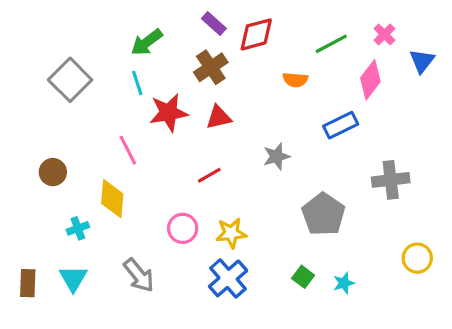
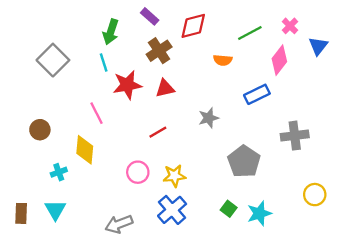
purple rectangle: (214, 23) -> (150, 16), moved
green arrow: (147, 42) -> (111, 32), turned -35
gray arrow: (139, 275) -> (119, 224), moved, turned 108
cyan star: (344, 283) -> (259, 213), size x1.5

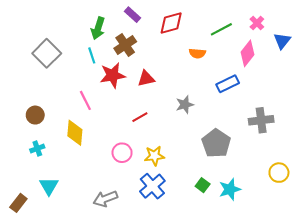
brown cross: (159, 51) -> (125, 45), moved
cyan cross: (59, 172) -> (37, 149), moved
brown rectangle: (21, 213) -> (18, 203), moved, turned 36

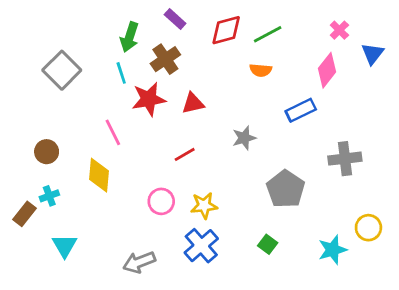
green line: (221, 29) -> (268, 34), moved
cyan star: (230, 189) -> (333, 250), moved
brown rectangle: (18, 203) -> (24, 214), moved

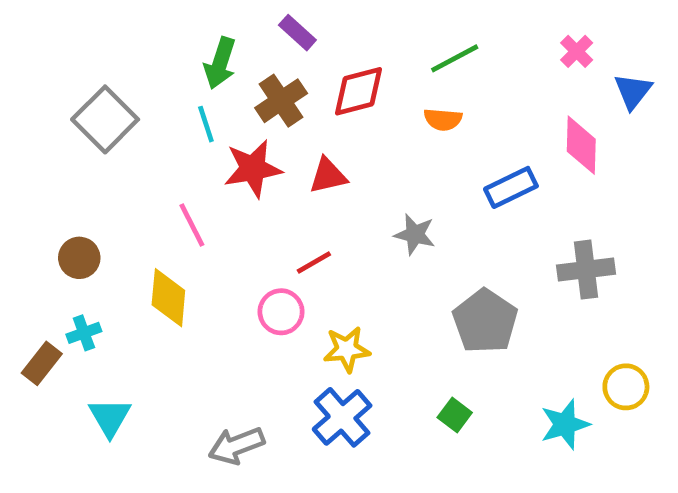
red diamond: (226, 30) -> (358, 91), moved
pink diamond: (327, 70) -> (581, 145), moved, turned -36
gray star: (244, 138) -> (415, 234), turned 30
pink circle: (161, 201) -> (281, 312), moved

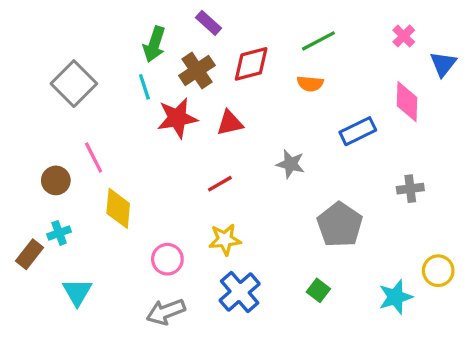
pink line: (192, 225) -> (94, 157), moved
gray cross: (586, 270) -> (410, 189), size x0.7
pink circle: (281, 312) -> (167, 259), moved
yellow star: (347, 349) -> (225, 240), moved

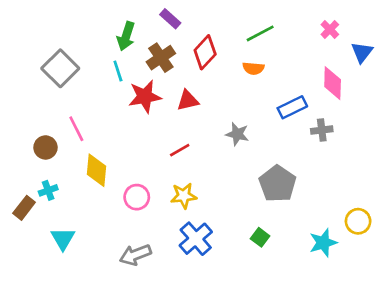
red diamond: (251, 64) -> (205, 52), turned -32
gray cross: (410, 189) -> (322, 130), moved
pink circle: (167, 259) -> (137, 197), moved

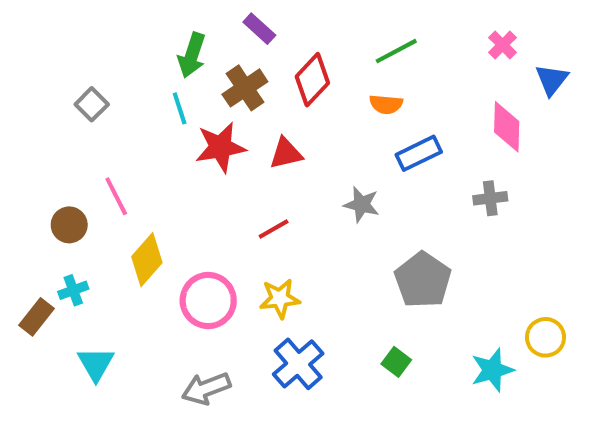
gray square: (60, 68) -> (92, 104), size x0.6
blue rectangle: (292, 107) -> (419, 153), moved
yellow diamond: (96, 170) -> (147, 260), turned 36
pink circle: (137, 197) -> (208, 301), size x1.4

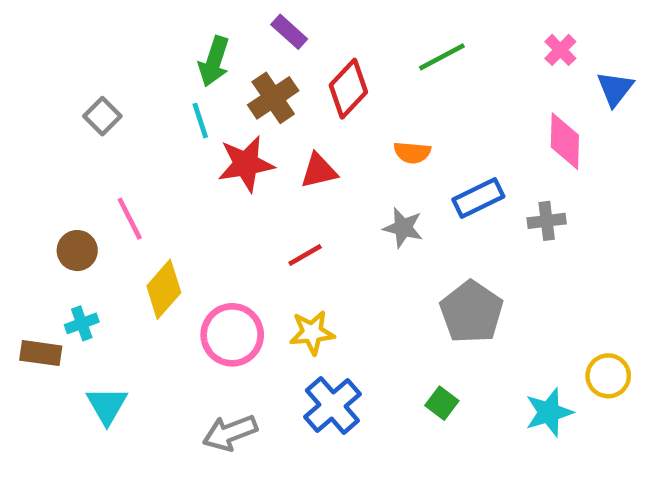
orange semicircle: (386, 104) -> (412, 153), moved
blue rectangle: (419, 153) -> (478, 198), moved
brown rectangle: (36, 317) -> (41, 353), turned 60

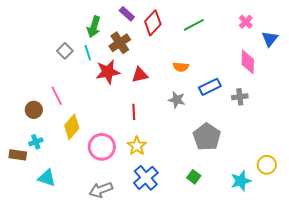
red diamond: (348, 89) -> (153, 23), moved
gray square: (102, 116) -> (65, 51), moved
red line: (305, 255) -> (134, 112), turned -63
yellow star: (312, 333) -> (137, 146), turned -30
cyan triangle: (107, 405) -> (47, 178), turned -42

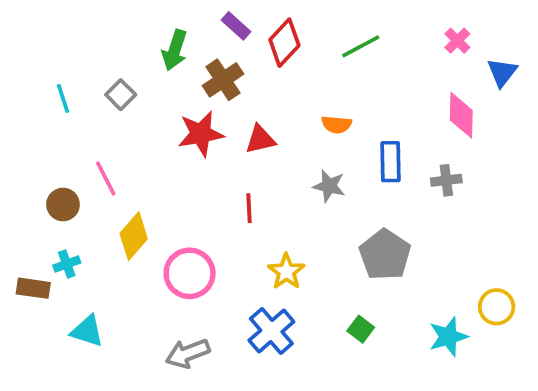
cyan line: (88, 53) -> (63, 98), moved
blue rectangle: (210, 87) -> (390, 162), turned -65
yellow star: (137, 146) -> (286, 271), moved

